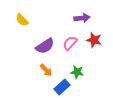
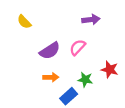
red star: (94, 40) -> (110, 70), moved
orange arrow: (46, 70) -> (51, 77), turned -48

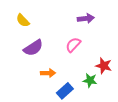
purple semicircle: (50, 51) -> (33, 48), moved
green star: (85, 80) -> (90, 80), moved

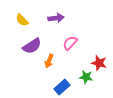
purple arrow: (86, 18) -> (56, 18), moved
orange arrow: (48, 73) -> (49, 61), moved, turned 112

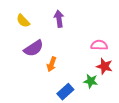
purple arrow: (56, 18) -> (59, 19), turned -91
pink semicircle: (70, 43) -> (99, 45), moved, turned 49

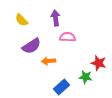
pink semicircle: (99, 45) -> (68, 37), moved
orange arrow: (52, 64) -> (49, 61), turned 64

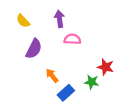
purple semicircle: (32, 46) -> (34, 49), turned -30
orange arrow: (49, 61) -> (52, 76), moved, turned 56

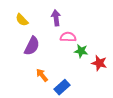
orange arrow: (52, 76) -> (42, 75), moved
green star: (92, 82) -> (81, 51), moved

